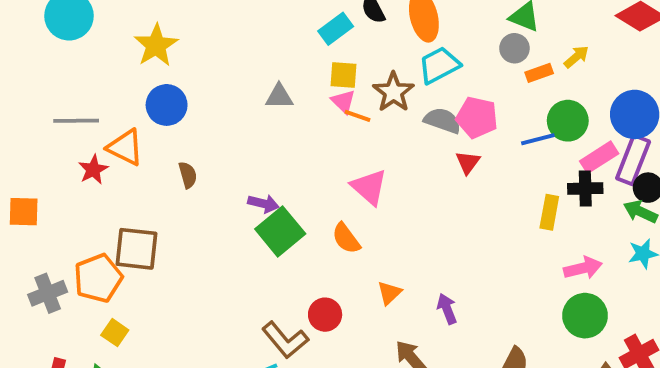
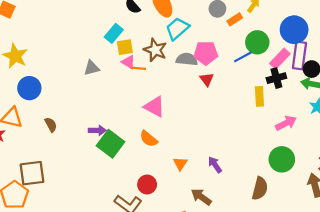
cyan rectangle: (336, 29) -> (114, 33), moved
green circle: (585, 316) -> (282, 159), moved

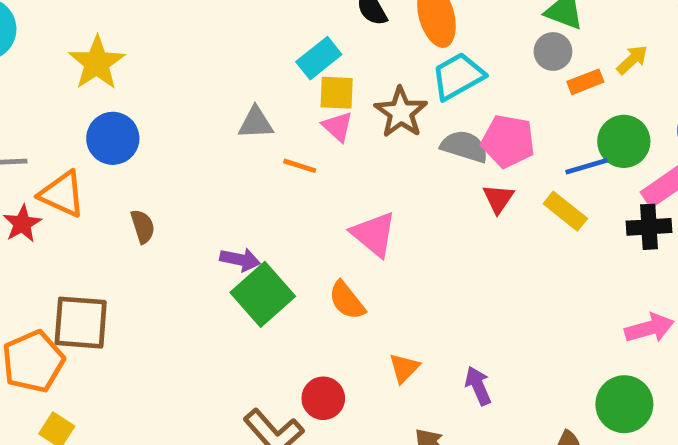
orange line: (138, 68) -> (300, 166), moved
yellow rectangle: (259, 96) -> (565, 211), moved, turned -60

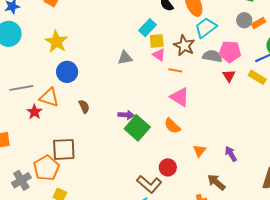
gray circle: (553, 51) -> (244, 20), moved
orange line: (300, 166) -> (175, 70), moved

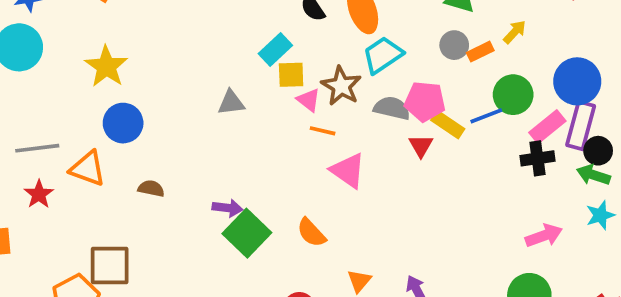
pink triangle: (159, 55) -> (309, 100), moved
yellow rectangle: (257, 77) -> (448, 125), moved
pink triangle: (180, 97) -> (348, 171), moved
brown semicircle: (84, 107) -> (151, 188), turned -56
red star: (34, 112) -> (39, 194), moved

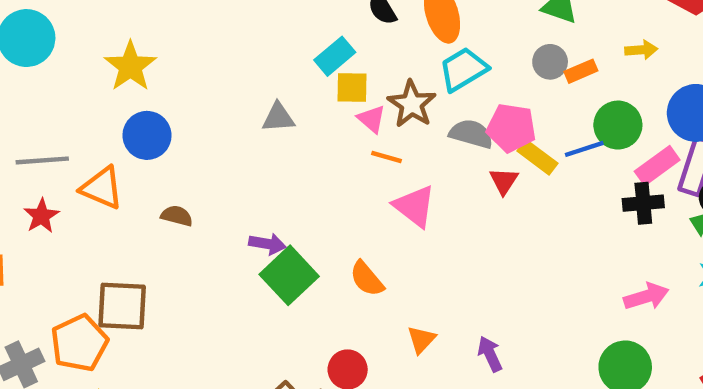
yellow arrow: (515, 32) -> (641, 50), moved, turned 40

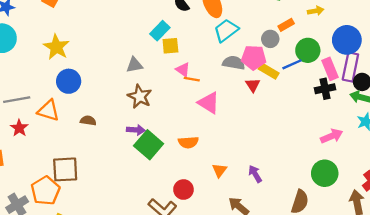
gray circle: (550, 62) -> (270, 39), moved
brown star: (412, 104) -> (140, 96), moved
pink triangle: (372, 119) -> (183, 70), moved
pink rectangle: (657, 166) -> (330, 69), turned -70
orange semicircle: (367, 279) -> (188, 142), turned -48

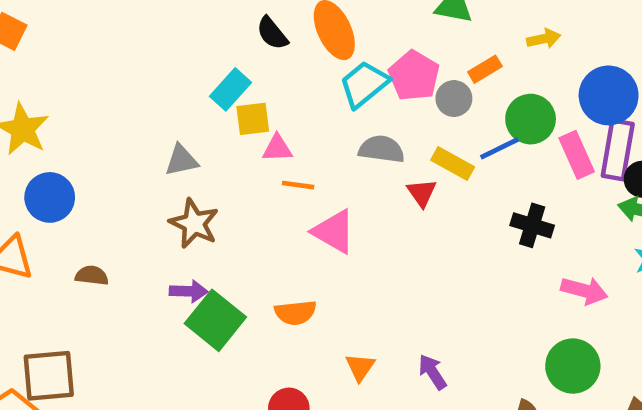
pink pentagon: (254, 58) -> (414, 76), moved, turned 30
pink triangle: (183, 70) -> (277, 148), moved, turned -35
black cross: (325, 89) -> (532, 225), moved, turned 30
pink arrow: (332, 136) -> (584, 291), turned 40

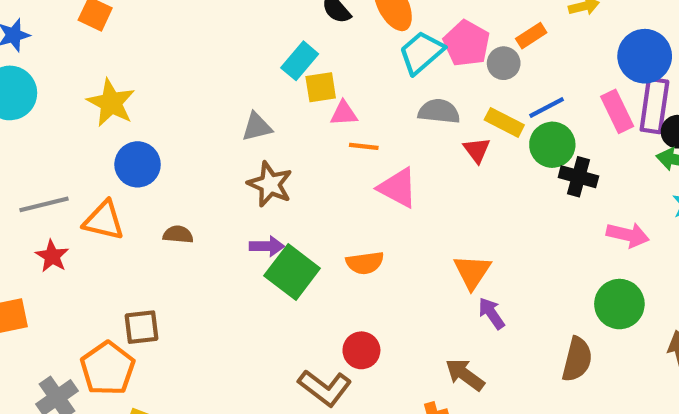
green circle: (531, 119) -> (552, 145), moved
orange triangle: (360, 367) -> (472, 272), moved, size x1.4
brown square: (49, 376) -> (141, 327), size x0.7

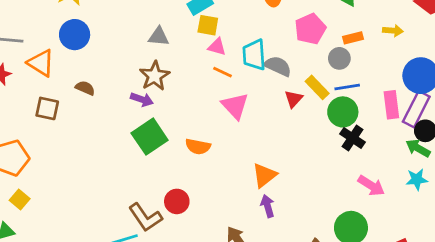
cyan trapezoid: (421, 53) -> (254, 55), moved, turned -72
gray circle: (504, 63) -> (339, 58), moved
purple arrow: (267, 246) -> (142, 99), moved
brown square: (141, 327) -> (47, 108), moved

